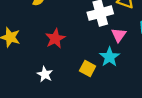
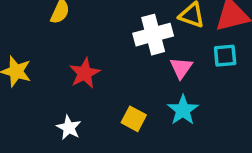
cyan star: (109, 57) -> (183, 110), moved

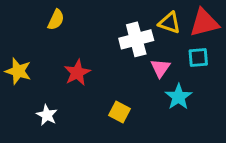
cyan star: (183, 110) -> (179, 97), moved
white star: (69, 128) -> (47, 115), moved

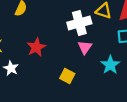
pink triangle: (160, 68) -> (85, 47), moved
white star: (47, 115) -> (11, 68), moved

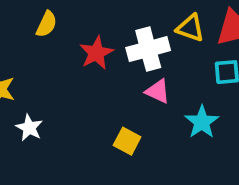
red star: (36, 47) -> (96, 53), moved
pink triangle: (85, 47) -> (158, 91), turned -40

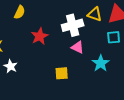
red star: (96, 53) -> (40, 36), moved
yellow square: (127, 141) -> (62, 73), turned -32

